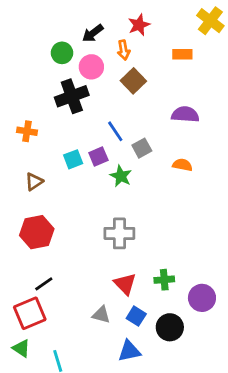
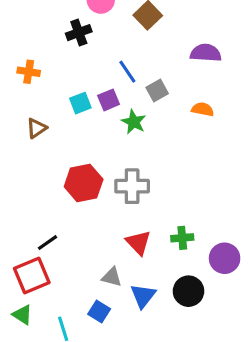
black cross: (72, 96) -> (79, 33), size x0.7
red hexagon: (37, 232) -> (84, 183), moved
blue square: (136, 316) -> (99, 312), moved
blue triangle: (129, 351) -> (143, 296), moved, turned -40

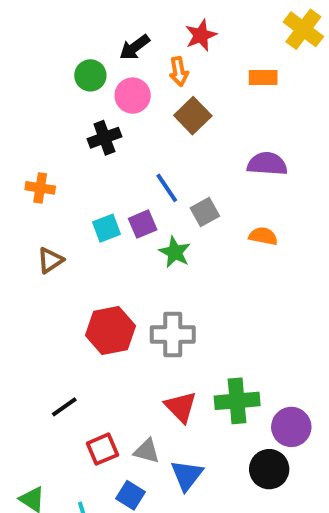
green cross: (182, 238) -> (237, 401), size x1.5
red square: (32, 275) -> (102, 449), moved, size x0.7
black circle: (189, 291) -> (269, 469), moved

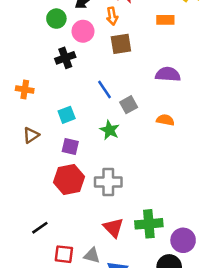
brown square: (193, 116) -> (121, 44), turned 35
purple square: (143, 224) -> (70, 147), moved, turned 36
red square: (102, 449) -> (64, 254), turned 30

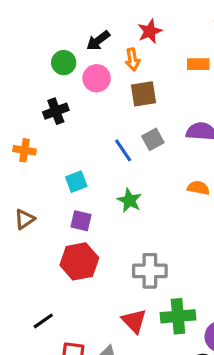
black cross: (65, 58) -> (56, 111), moved
gray square: (129, 105) -> (153, 139), moved
brown triangle: (31, 135) -> (25, 219), moved
gray cross: (108, 182) -> (150, 271), moved

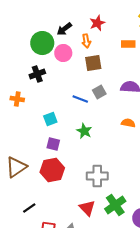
green circle: (64, 63) -> (42, 43), size x1.5
blue line: (123, 150) -> (80, 99), turned -35
brown triangle: (25, 219) -> (16, 167), moved, size x1.6
green cross: (178, 316) -> (115, 205), turned -30

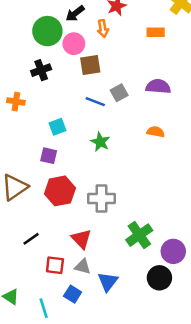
brown square: (93, 63) -> (90, 65), moved
purple square: (53, 144) -> (49, 156), moved
gray cross: (97, 176) -> (102, 199), moved
red triangle: (87, 208) -> (81, 239), moved

